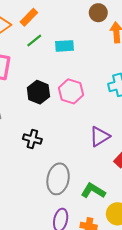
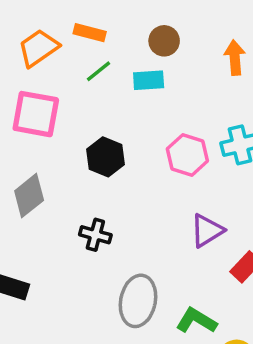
brown circle: (98, 13) -> (164, 41), moved
orange rectangle: (29, 17) -> (90, 33), turned 60
pink hexagon: (71, 91) -> (187, 155), moved

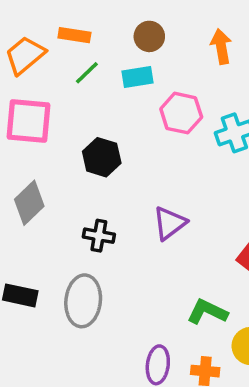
pink hexagon: (187, 155) -> (181, 113), moved
purple triangle: (207, 231) -> (170, 223), moved
gray ellipse: (138, 301) -> (83, 301), moved

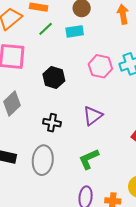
pink hexagon: (181, 113) -> (100, 66), moved
green L-shape: (207, 312) -> (89, 159), moved, turned -50

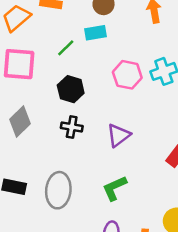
green line: (46, 29) -> (66, 48), moved
black cross: (52, 123) -> (72, 127), moved

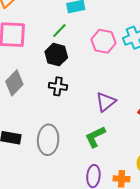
green line: (66, 48) -> (59, 31), moved
purple triangle: (119, 135) -> (106, 102), moved

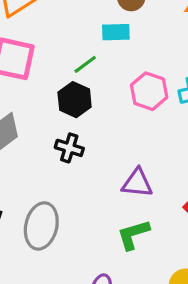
purple triangle: (106, 102) -> (137, 183), turned 35
green L-shape: (95, 137) -> (133, 235), moved

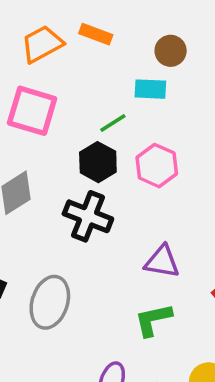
pink hexagon: (149, 91) -> (157, 166), moved
black cross: (69, 148) -> (88, 216), size x1.5

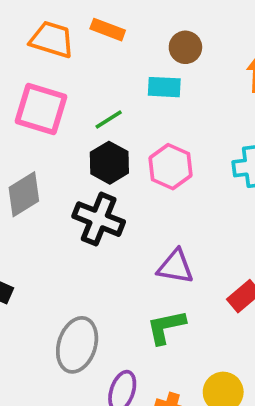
orange trapezoid: (42, 44) -> (52, 39), turned 45
green line: (113, 123) -> (109, 120), moved
gray ellipse: (50, 302) -> (77, 345), moved

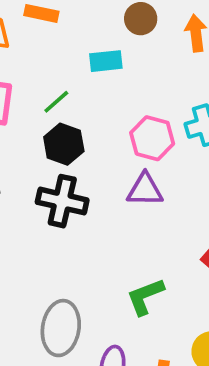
brown circle: (185, 47) -> (141, 19), moved
pink hexagon: (170, 167) -> (152, 138), moved
purple triangle: (175, 267) -> (145, 190), moved

